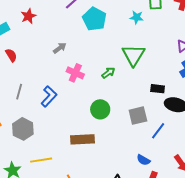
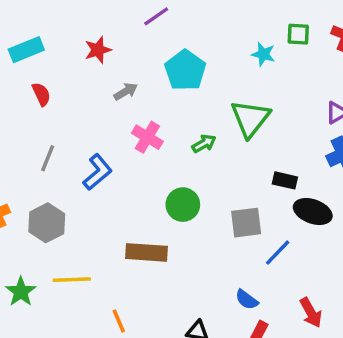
red star: (28, 16) -> (98, 50), moved
cyan pentagon: (94, 19) -> (185, 70), moved

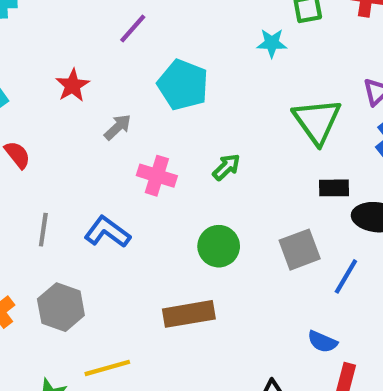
green triangle: (250, 118) -> (317, 121), moved
blue L-shape: (98, 172) -> (107, 232), turned -90

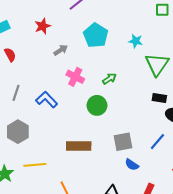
cyan star: (272, 43) -> (136, 41), moved
green circle: (219, 246) -> (97, 105), moved
gray square: (300, 250) -> (123, 142), moved
blue semicircle: (322, 342) -> (132, 165), moved

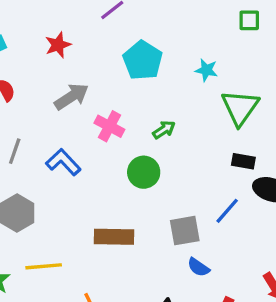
gray arrow: (61, 50) -> (71, 97), moved, size x1.5
blue line: (157, 142) -> (227, 211), moved

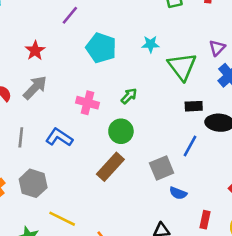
gray arrow: (71, 97) -> (35, 88), moved
brown rectangle: (114, 237) -> (110, 167), moved, turned -36
yellow line: (44, 266) -> (62, 219), turned 44

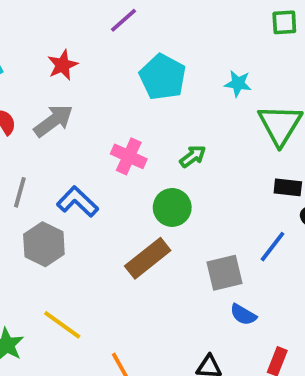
gray hexagon: (33, 183) -> (44, 244), moved

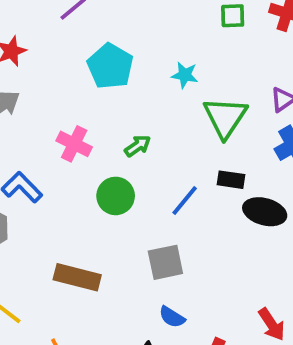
blue line: (273, 247) -> (185, 200), moved
brown rectangle: (148, 258) -> (77, 277), moved, turned 51
blue semicircle: (243, 315) -> (172, 317), moved

